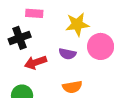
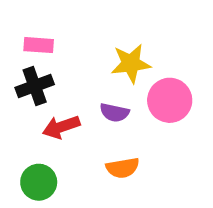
pink rectangle: (34, 13) -> (39, 45), moved

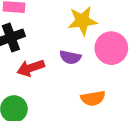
orange semicircle: (123, 168) -> (93, 98), moved

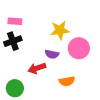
red arrow: (31, 68) -> (37, 68), moved

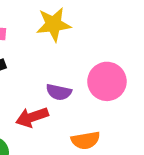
yellow star: (60, 30) -> (53, 24), moved

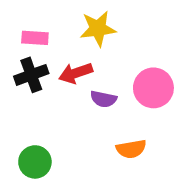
red arrow: (32, 117) -> (76, 73), moved

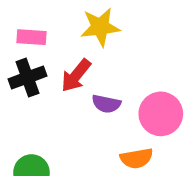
red arrow: (76, 73) -> (76, 75), turned -32
pink circle: (153, 88) -> (161, 114), moved

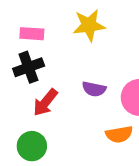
red arrow: (76, 75) -> (45, 102), moved

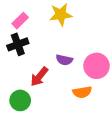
pink rectangle: (32, 34) -> (20, 21), turned -49
red arrow: (45, 102) -> (39, 77), moved

